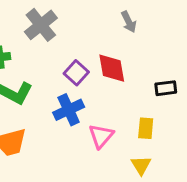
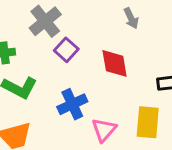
purple square: (76, 73) -> (66, 50), moved
yellow rectangle: (146, 128) -> (148, 122), size x1.5

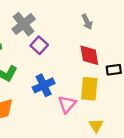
red diamond: (115, 63) -> (89, 55), moved
yellow rectangle: (148, 122) -> (89, 89), moved

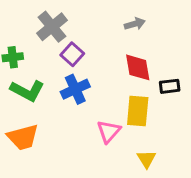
gray arrow: (87, 22) -> (135, 24), turned -80
blue cross: (44, 85) -> (75, 89), moved

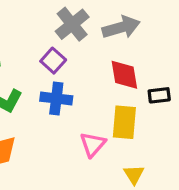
gray arrow: (135, 24) -> (121, 27), size x1.6
gray cross: (52, 27) -> (72, 24), moved
blue cross: (75, 89) -> (56, 99), turned 32

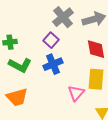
blue cross: (56, 99) -> (53, 64), turned -30

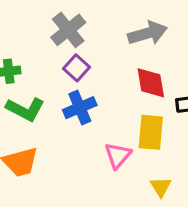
gray cross: (63, 17) -> (68, 30), moved

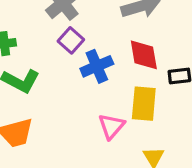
blue cross: (80, 108) -> (97, 66), moved

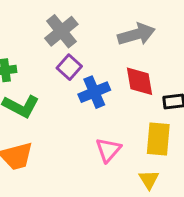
yellow rectangle: (144, 104) -> (158, 139), moved

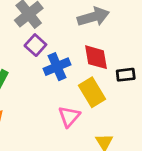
yellow rectangle: (158, 139) -> (92, 92), moved, turned -36

